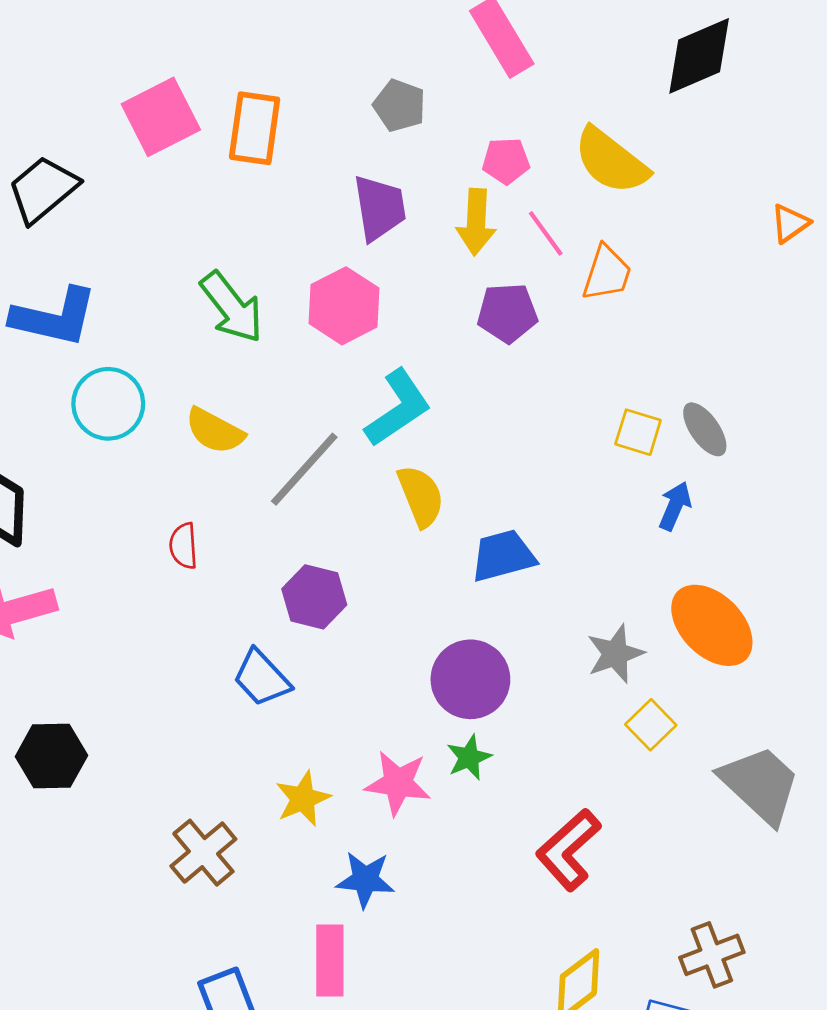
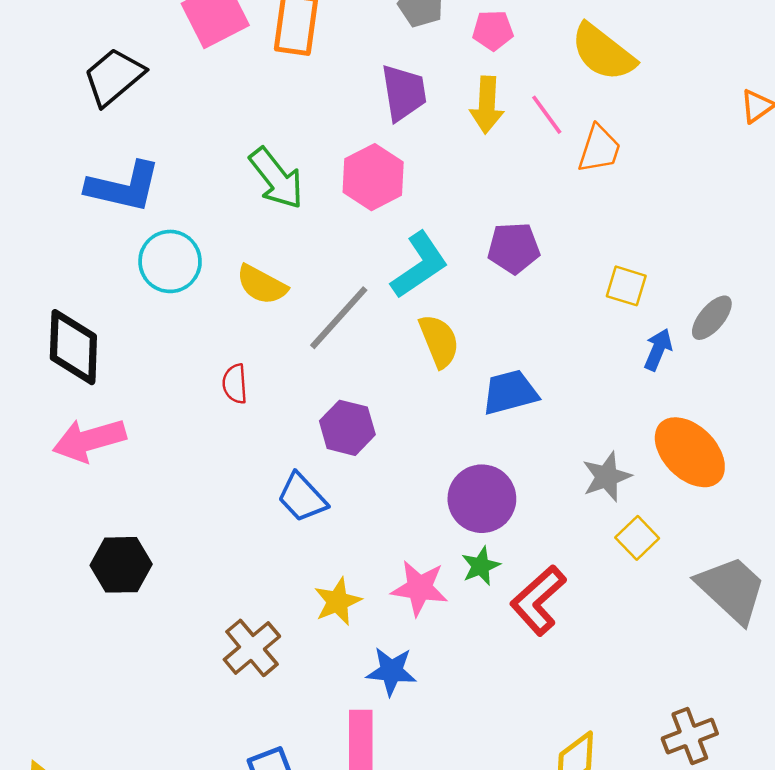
pink pentagon: (506, 161) -> (493, 30), moved
purple pentagon: (507, 313) -> (514, 248), moved
gray ellipse: (705, 429) -> (712, 318), moved, turned 75
red L-shape: (568, 850) -> (538, 600), moved

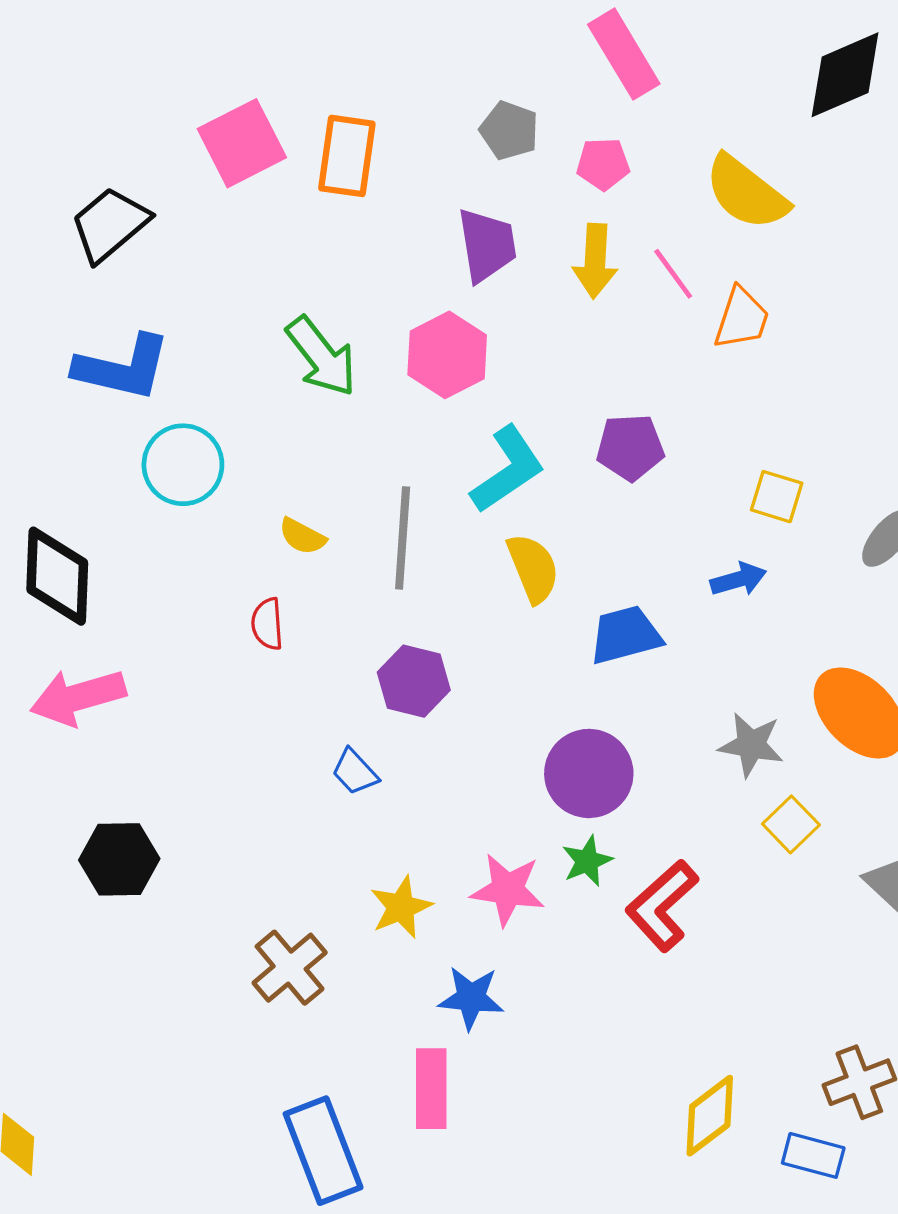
yellow semicircle: (262, 285) -> (302, 536), moved, size x0.7
gray line: (339, 318) -> (403, 538), turned -38
blue arrow: (658, 350) -> (738, 579), moved, turned 51
gray star: (607, 477) -> (751, 745), turned 30
blue trapezoid: (302, 498) -> (355, 772), size x0.7

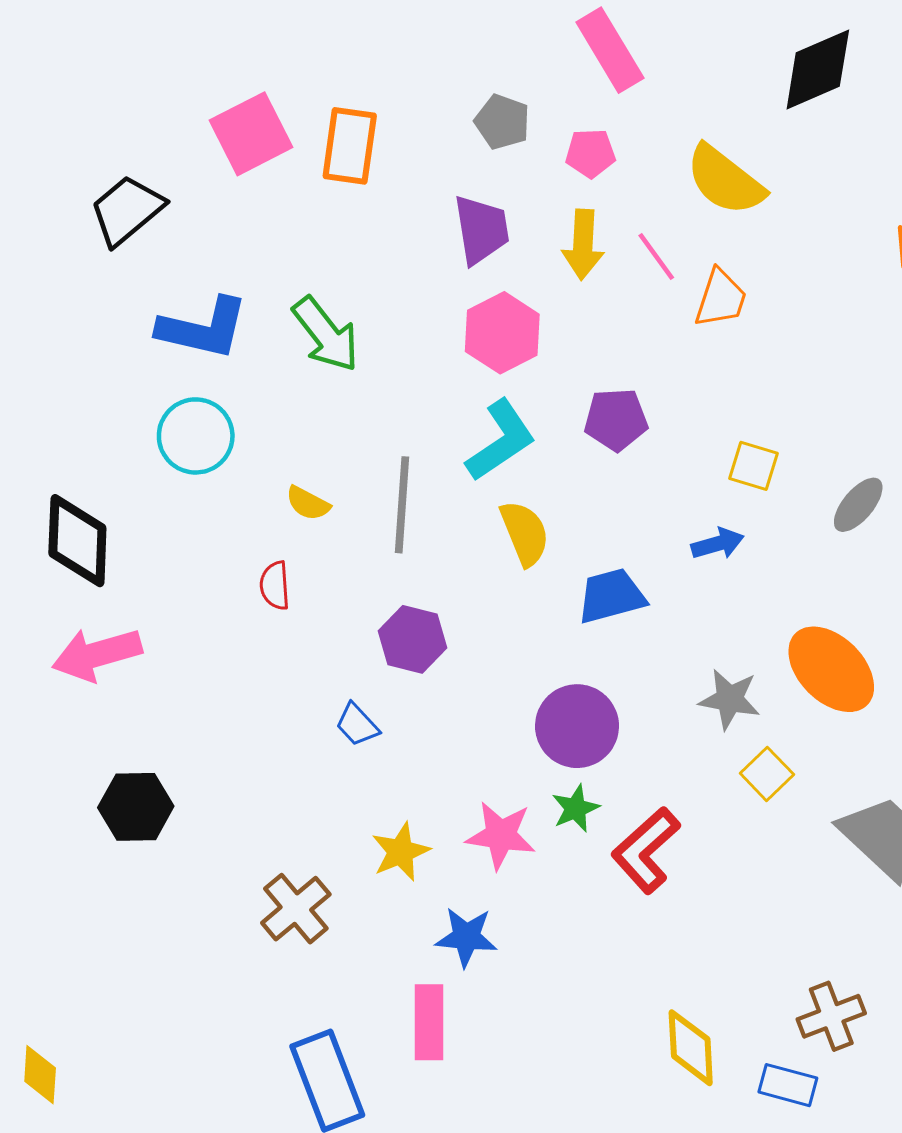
pink hexagon: (447, 355) -> (502, 333), moved
blue L-shape: (122, 368) -> (203, 328), moved
yellow diamond: (710, 1116) -> (691, 1048), turned -56

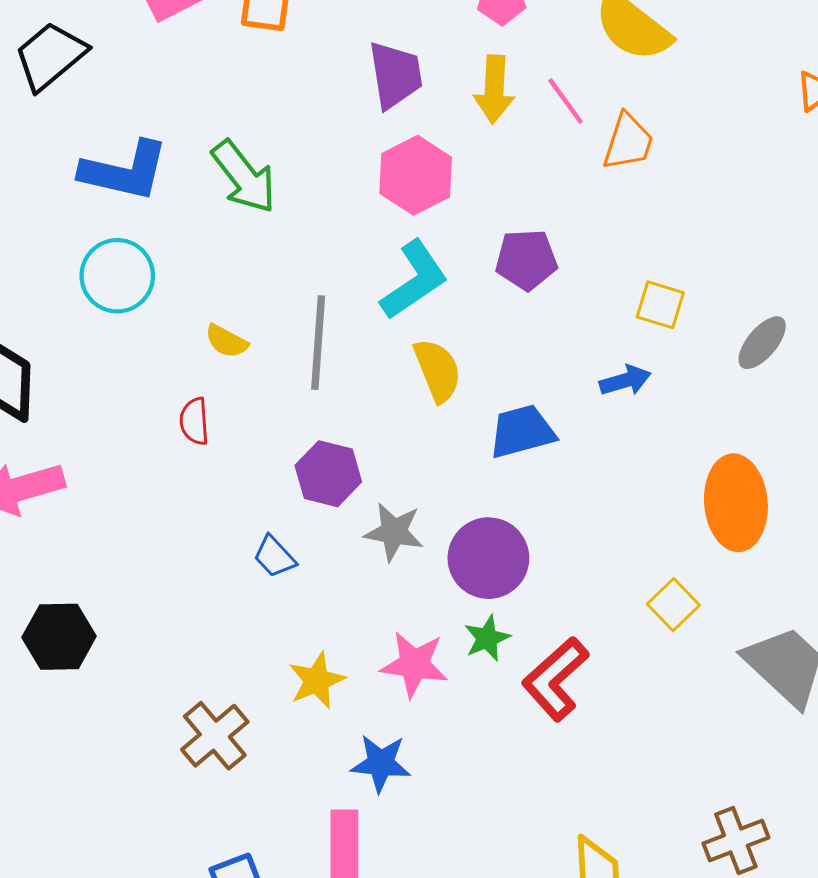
orange ellipse: (831, 669) -> (736, 503), turned 40
gray star: (730, 699) -> (394, 532), moved

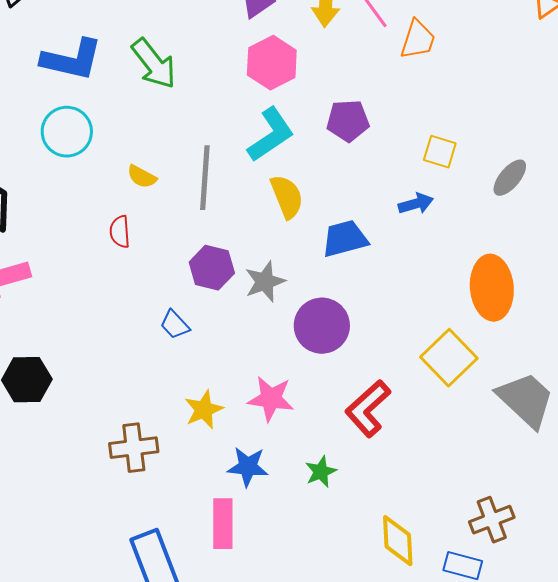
gray star: (394, 532) -> (265, 282), moved, turned -30
yellow square: (673, 605) -> (449, 358), size x1.6
green star: (487, 638) -> (321, 472), moved
brown cross: (215, 736) -> (134, 448), turned 33

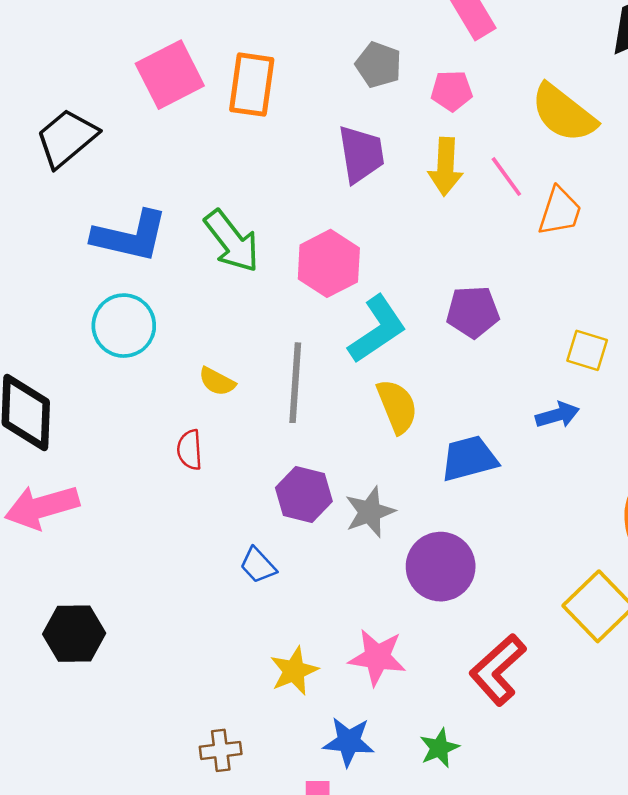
pink hexagon: (272, 63) -> (329, 263), moved
brown cross: (134, 448) -> (221, 750), moved, size x0.7

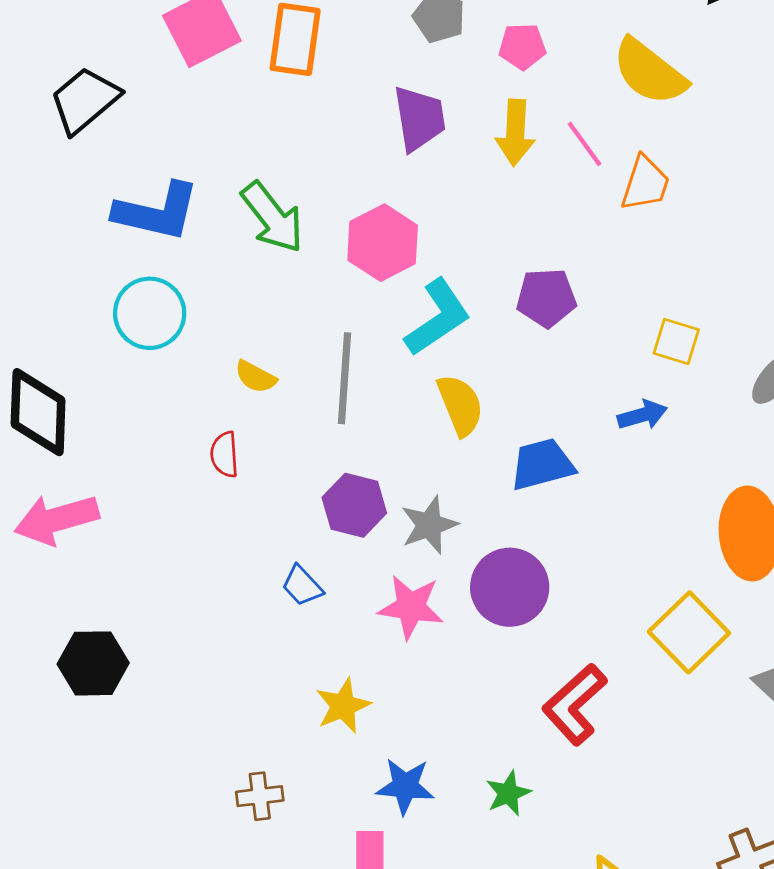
pink star: (377, 657) -> (411, 607), moved

